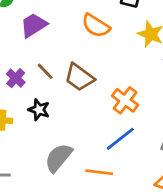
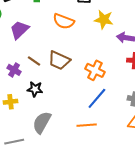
gray semicircle: (59, 158) -> (42, 122), moved

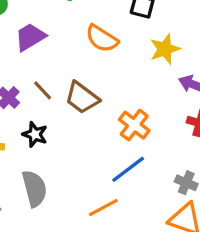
yellow star: (104, 20) -> (165, 49), turned 30
gray semicircle: (42, 122) -> (34, 189), turned 125
orange line: (87, 125) -> (103, 207), turned -36

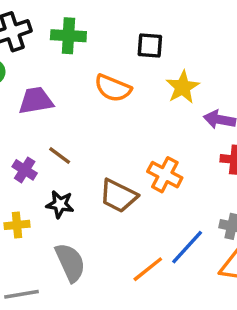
purple trapezoid: (30, 37) -> (36, 101), turned 32
brown trapezoid: (82, 98) -> (118, 196), moved
blue line: (128, 169) -> (187, 247), moved

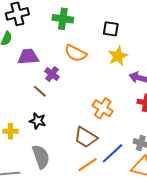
green cross: (68, 36) -> (63, 19), moved
black square: (150, 45) -> (111, 29), moved
purple cross: (25, 170) -> (52, 74), moved
brown trapezoid: (118, 196) -> (86, 137), moved

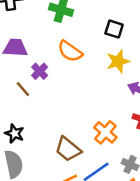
orange cross: (103, 108) -> (105, 132), moved
black star: (38, 121) -> (14, 134), moved

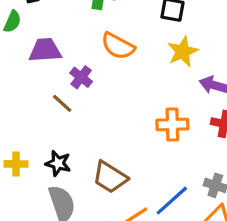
orange cross: (105, 132) -> (172, 125), moved, turned -35
brown trapezoid: (68, 149) -> (110, 177), moved

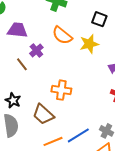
yellow star: (183, 52) -> (89, 44), moved
orange cross: (172, 125) -> (61, 90), moved

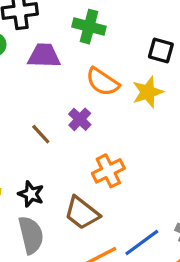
purple trapezoid: (17, 30) -> (44, 56), moved
purple cross: (36, 50) -> (80, 119), moved
orange cross: (61, 90) -> (108, 171), turned -30

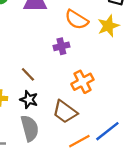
purple cross: (80, 119) -> (61, 46), turned 35
brown line: (41, 134) -> (28, 74), moved

